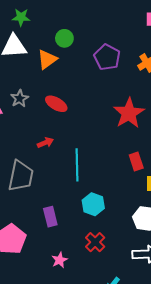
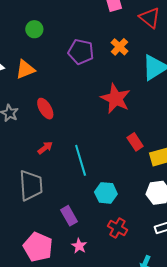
green circle: (64, 38) -> (34, 29), moved
orange triangle: (47, 59) -> (25, 69), turned 30
red ellipse: (56, 104) -> (45, 109), turned 45
pink star: (60, 260) -> (79, 246), moved

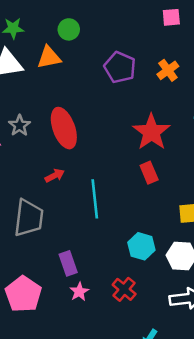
orange triangle: (25, 69) -> (49, 57), moved
red ellipse: (45, 109) -> (64, 128), size x1.5
red rectangle: (135, 142) -> (149, 173), moved
cyan hexagon: (106, 193) -> (141, 246), moved
pink star: (79, 246) -> (79, 292), moved

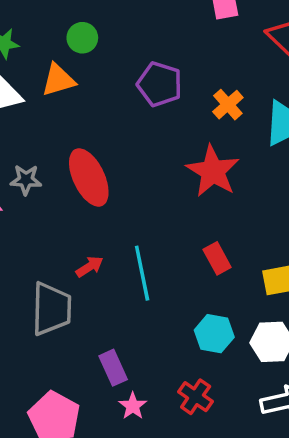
orange cross: (168, 70) -> (228, 105), moved
gray star: (19, 125) -> (26, 180), turned -30
red rectangle: (149, 173) -> (217, 258), moved
red arrow: (55, 176) -> (90, 267), moved

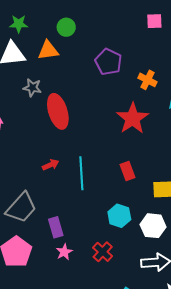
orange cross: (228, 105) -> (147, 80), turned -30
gray star: (26, 180) -> (32, 88), moved
gray trapezoid: (51, 309) -> (21, 208), moved, turned 32

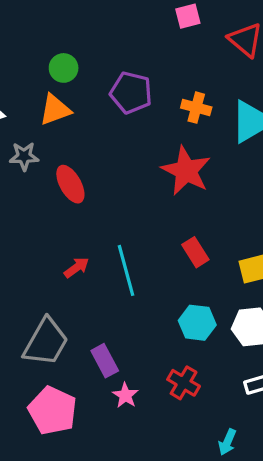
green circle: (66, 27) -> (64, 68), moved
orange triangle: (48, 50) -> (55, 110), moved
red ellipse: (58, 111) -> (70, 184), size x0.7

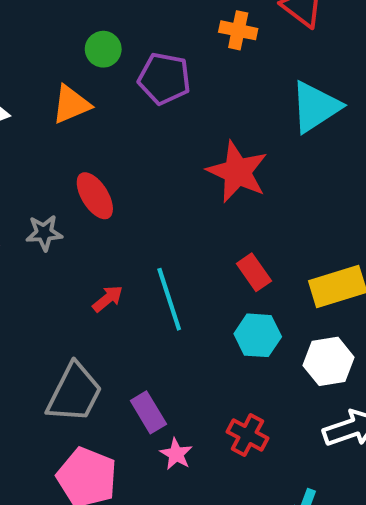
green circle: (64, 68) -> (103, 49), moved
orange cross: (196, 108) -> (238, 30), moved
gray star: (24, 156) -> (44, 233), moved
cyan hexagon: (197, 323) -> (258, 335), moved

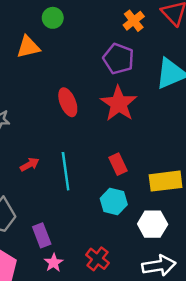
orange cross: (238, 30) -> (134, 21), turned 30
purple pentagon: (164, 78) -> (118, 59), moved
red ellipse: (95, 196) -> (68, 102), moved

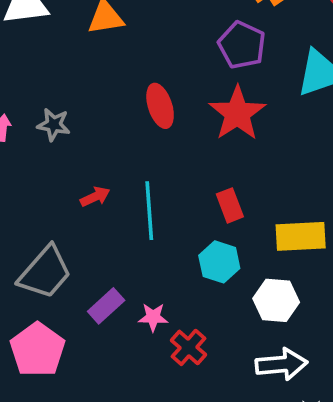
purple rectangle: (42, 235) -> (106, 306), turned 65
pink star: (54, 263) -> (153, 317), moved, turned 30

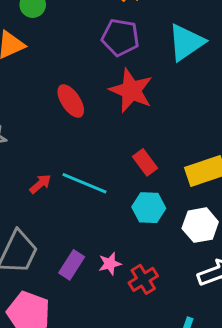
cyan line: (149, 211) -> (85, 183), turned -48
red cross: (189, 347) -> (143, 279), turned 32

